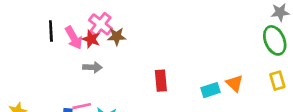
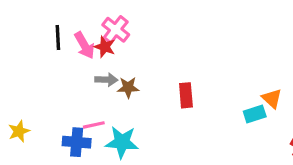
brown star: (117, 36) -> (128, 87), moved
cyan rectangle: (210, 90) -> (255, 114), moved

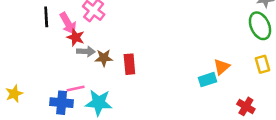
red star: (105, 47) -> (76, 37), moved
red rectangle: (186, 95) -> (129, 64), moved
orange triangle: (272, 98) -> (222, 67), turned 36

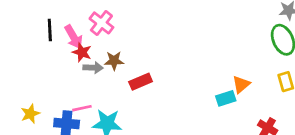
brown star: (104, 58) -> (114, 61), moved
red rectangle: (129, 64) -> (141, 82), turned 72
yellow star: (14, 94) -> (30, 114), moved

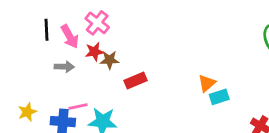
red star: (82, 52) -> (94, 52), moved, turned -30
gray arrow: (93, 68) -> (64, 67), moved
orange triangle: (241, 84) -> (207, 83), moved

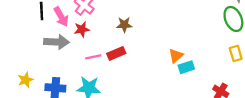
brown star: (110, 60) -> (124, 25), moved
gray arrow: (64, 67) -> (57, 42), size x1.5
pink line: (78, 106) -> (93, 57), moved

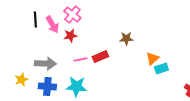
brown star: (124, 25) -> (126, 39), moved
gray arrow: (57, 42) -> (45, 64), moved

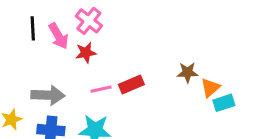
brown star: (126, 39) -> (188, 72), moved

